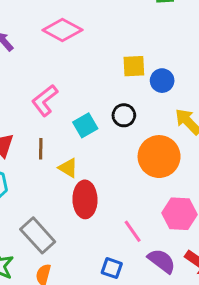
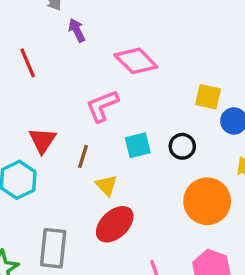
pink diamond: (62, 30) -> (136, 61), moved
red ellipse: (85, 199) -> (115, 224), turned 32
gray rectangle: (38, 235) -> (53, 248), turned 32

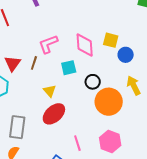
pink diamond: (136, 61) -> (85, 45), moved, turned 40
black circle: (182, 146) -> (93, 82), moved
brown line: (83, 156) -> (34, 63), moved

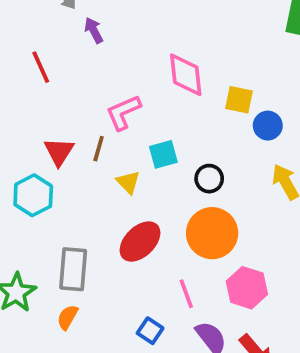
pink diamond: (85, 45) -> (186, 75), moved
yellow triangle: (50, 91) -> (128, 182), moved
orange circle: (109, 102) -> (212, 233), moved

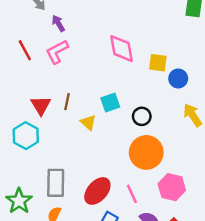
pink L-shape: (123, 112) -> (57, 52), moved
red ellipse: (140, 242) -> (97, 191), moved

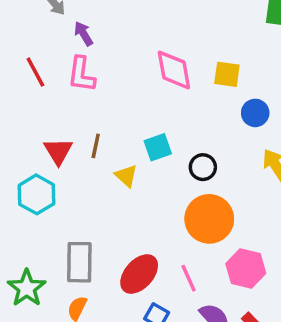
pink L-shape: (57, 52) -> (81, 74), turned -55
yellow square: (158, 63) -> (227, 74), moved

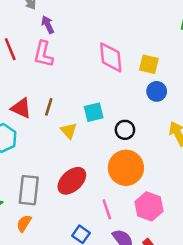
blue circle: (255, 113) -> (157, 91), moved
red triangle: (58, 151) -> (21, 108), turned -40
red ellipse: (139, 274) -> (72, 181), moved

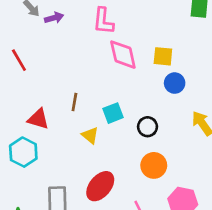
purple arrow: (48, 25) -> (54, 18), moved, turned 108
pink L-shape: (43, 54) -> (103, 21), moved
brown line: (49, 107) -> (74, 102), moved
orange circle: (126, 168) -> (154, 165), size x0.7

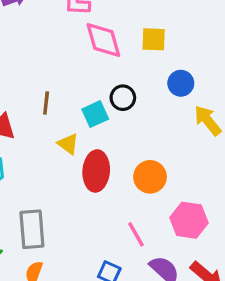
blue circle: (175, 83) -> (181, 83), moved
black circle: (148, 127) -> (123, 98), moved
red ellipse: (100, 186) -> (96, 171), moved, turned -32

